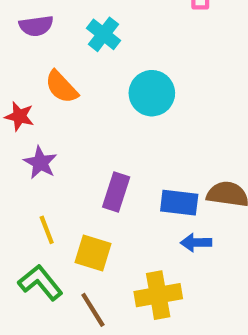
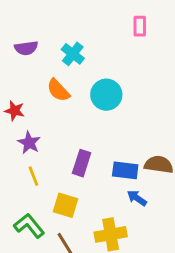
orange semicircle: (61, 87) -> (58, 90), moved
yellow line: (47, 230) -> (33, 176), moved
blue arrow: (196, 243) -> (137, 198), turned 36

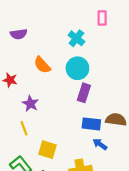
cyan cross: (73, 54) -> (76, 38), moved
purple star: (29, 143) -> (30, 104), moved
purple rectangle: (82, 163) -> (84, 93), moved

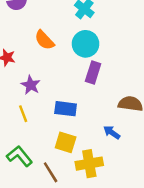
blue rectangle: (91, 124) -> (66, 109), moved
yellow square: (48, 150) -> (66, 142), moved

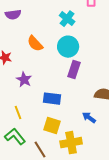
yellow line: (23, 114) -> (18, 113), moved

